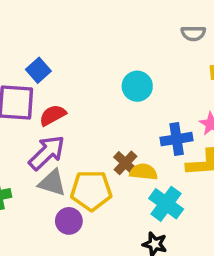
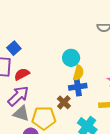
blue cross: (177, 139) -> (78, 87), moved
yellow semicircle: (144, 172) -> (78, 73), moved, turned 98

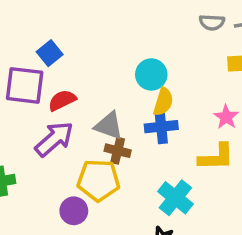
brown cross: (64, 102) -> (118, 151), moved, turned -32
gray triangle: (21, 113) -> (109, 126), moved

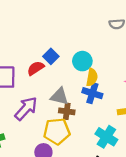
blue square: (50, 53) -> (51, 56), moved
red semicircle: (62, 100) -> (36, 68), moved
blue cross: (161, 127) -> (92, 93), turned 30

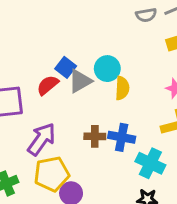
blue cross: (92, 93) -> (122, 137), moved
gray triangle: (59, 96) -> (80, 81), moved, turned -36
yellow pentagon: (57, 131) -> (52, 174), moved

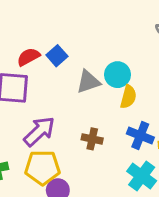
blue square: (66, 67) -> (57, 56), moved
red semicircle: (48, 85) -> (28, 57), moved
blue cross: (122, 137) -> (140, 136), moved

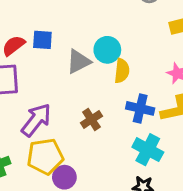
blue square: (57, 56) -> (42, 40), turned -36
brown cross: (92, 139) -> (91, 119), turned -36

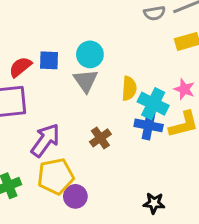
cyan circle: (107, 50) -> (90, 54), moved
gray triangle: (79, 62) -> (86, 81), turned -36
cyan cross: (148, 150) -> (153, 104), moved

